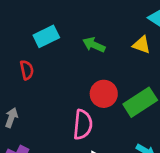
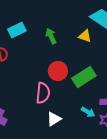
green arrow: (94, 45) -> (51, 36), turned 42

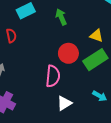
yellow triangle: (85, 36) -> (96, 36), moved

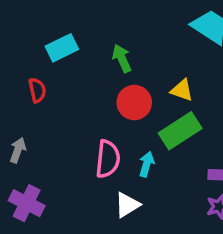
red circle: (68, 53) -> (134, 103), moved
cyan arrow: (100, 96) -> (147, 164), moved, turned -104

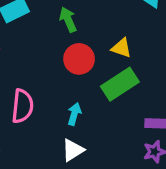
pink semicircle: (108, 159) -> (22, 106), moved
cyan arrow: (147, 164) -> (74, 114), moved

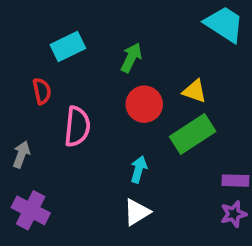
green arrow: (68, 20) -> (131, 58), turned 50
pink semicircle: (22, 106) -> (77, 127), moved

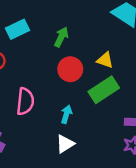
pink semicircle: (77, 127) -> (25, 101), moved

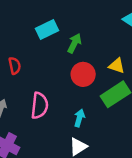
cyan rectangle: (17, 29) -> (47, 30), moved

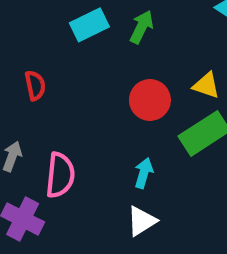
green arrow: (74, 43) -> (142, 27), moved
pink semicircle: (40, 106) -> (60, 175), moved

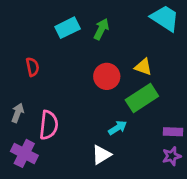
cyan arrow: (144, 173) -> (118, 128), moved, turned 42

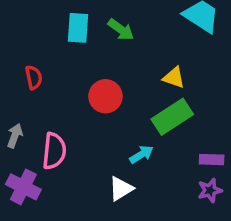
cyan rectangle: (68, 28) -> (78, 28), turned -60
green arrow: (101, 29) -> (121, 30), turned 100
red circle: (107, 76) -> (105, 96), moved

